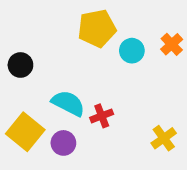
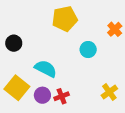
cyan circle: (132, 51) -> (88, 50), moved
red cross: (102, 116) -> (62, 96), moved

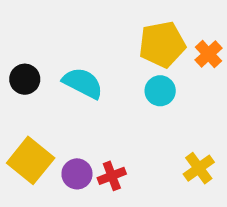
yellow pentagon: (65, 19) -> (162, 44), moved
cyan semicircle: (46, 69) -> (83, 83), moved

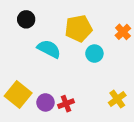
yellow pentagon: (162, 44) -> (79, 28), moved
black circle: (25, 79) -> (26, 19), moved

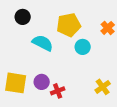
yellow square: (18, 94) -> (16, 83), turned -30
purple circle: (45, 102) -> (42, 82), moved

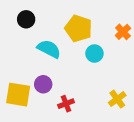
yellow pentagon: (69, 25) -> (79, 28), turned 30
purple circle: (42, 82) -> (43, 84), moved

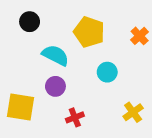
cyan circle: (94, 54) -> (107, 72), moved
purple circle: (43, 84) -> (55, 86), moved

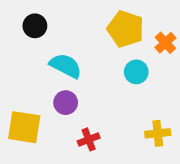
yellow pentagon: (89, 32) -> (125, 29), moved
cyan circle: (107, 72) -> (136, 72), moved
yellow cross: (133, 112) -> (158, 133), turned 30

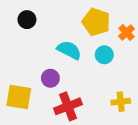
cyan semicircle: (66, 66) -> (69, 50), moved
red cross: (89, 139) -> (68, 106), size x1.6

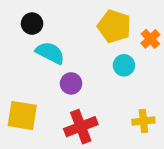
cyan semicircle: (69, 50) -> (50, 53), moved
purple circle: (50, 78) -> (71, 83), moved

